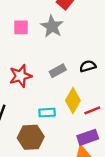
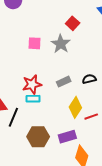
cyan rectangle: (47, 113) -> (33, 99), moved
purple rectangle: (88, 137) -> (67, 137), moved

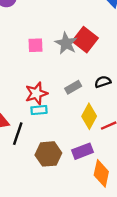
red square: (73, 23) -> (85, 40), moved, size x1.5

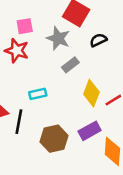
gray star: (66, 43) -> (58, 38), moved
black semicircle: (103, 82) -> (98, 40), moved
red star: (36, 93) -> (17, 51), moved, turned -30

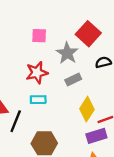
red star: (17, 51) -> (37, 73), moved, turned 30
purple rectangle: (90, 131) -> (96, 136), moved

